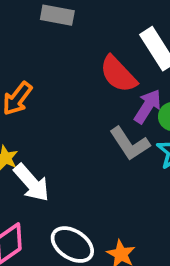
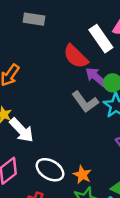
purple arrow: (148, 106) -> (96, 77), turned -80

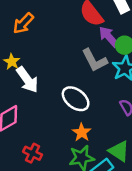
white ellipse: (50, 170) -> (76, 99), moved

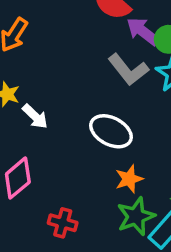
white arrow: (27, 80) -> (35, 116), size x0.7
orange star: (82, 132) -> (129, 179), turned 30

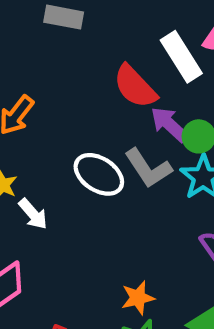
white ellipse: (111, 131) -> (99, 174), moved

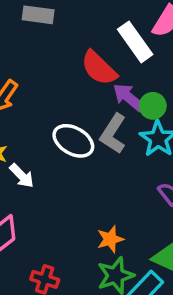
gray L-shape: (148, 168) -> (113, 134), turned 69

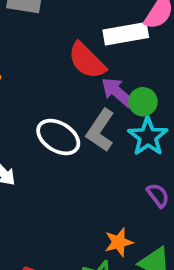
white rectangle: (135, 42) -> (126, 34), turned -66
orange star: (110, 239) -> (119, 242), moved

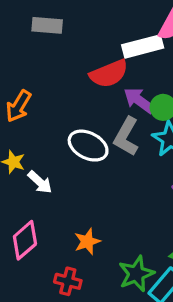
red semicircle: (87, 61) -> (109, 74), turned -63
orange star: (119, 242) -> (87, 241), moved

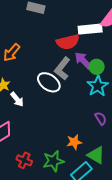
gray L-shape: (126, 137) -> (62, 69), moved
orange star: (87, 241) -> (74, 142), moved
green star: (136, 274) -> (53, 161), moved

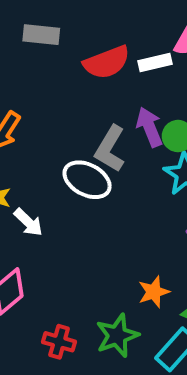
white rectangle: (90, 29) -> (155, 62), size x0.7
red semicircle: (68, 42) -> (107, 62), moved
purple arrow: (83, 60) -> (149, 127), turned 30

